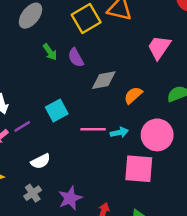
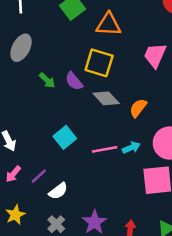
yellow square: (86, 19) -> (99, 63), moved, turned -32
gray diamond: (104, 80) -> (106, 98), turned 68
purple line: (22, 126) -> (39, 176), moved

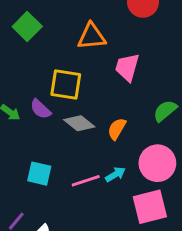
orange triangle: (108, 24) -> (92, 37), moved
cyan square: (65, 137) -> (39, 174), turned -30

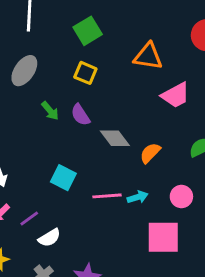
pink trapezoid: (127, 67) -> (175, 95), turned -148
yellow square: (66, 85) -> (85, 73), moved, size x0.7
pink circle: (157, 163) -> (181, 197), size x0.6

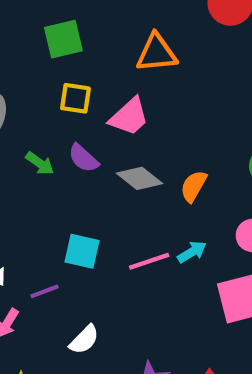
green square: (88, 31) -> (63, 39), turned 32
pink trapezoid: (175, 95) -> (129, 117), moved
purple line: (29, 218) -> (44, 291), moved, turned 30

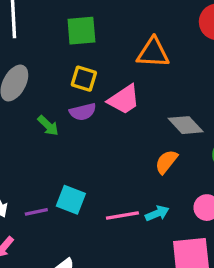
purple semicircle: (83, 158) -> (83, 112), moved, turned -65
gray diamond: (139, 178) -> (186, 125), moved
purple line: (44, 291) -> (36, 212), moved

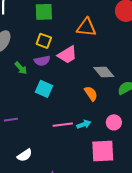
orange semicircle: (166, 162) -> (91, 94), turned 105
cyan square: (71, 200) -> (44, 89), moved

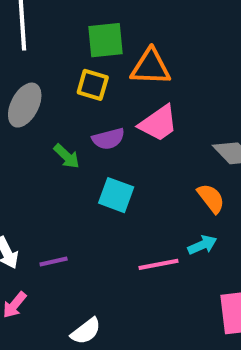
orange triangle: (86, 27) -> (151, 67), moved
yellow square: (44, 41) -> (93, 85), moved
cyan arrow: (84, 124) -> (202, 245), moved

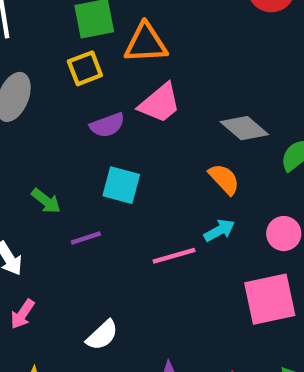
yellow square: (93, 85) -> (85, 68), turned -32
green arrow: (67, 156) -> (46, 201), moved
purple line: (54, 261) -> (86, 238), moved

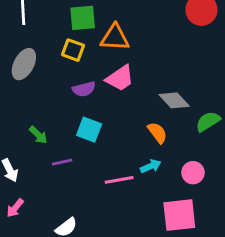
yellow square: (85, 68) -> (73, 50), turned 35

